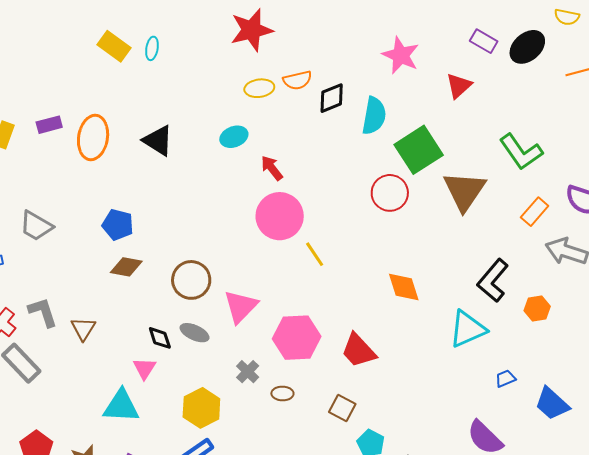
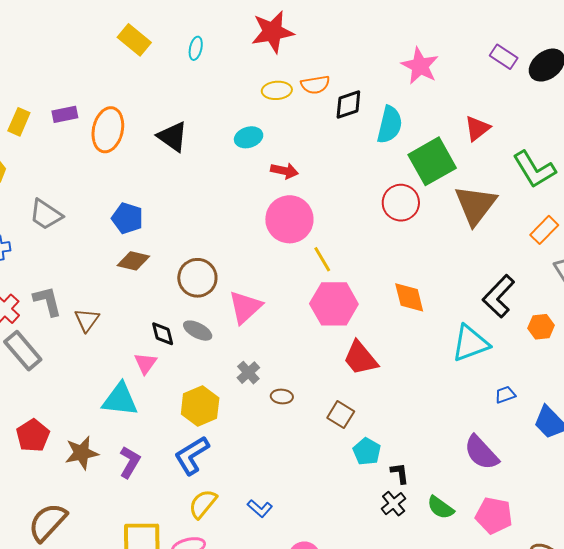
cyan ellipse: (152, 48) -> (196, 48), moved
red triangle: (459, 86) -> (477, 128), moved
red arrow: (272, 168) -> (285, 171), turned 136
pink hexagon: (297, 338) -> (334, 304), moved

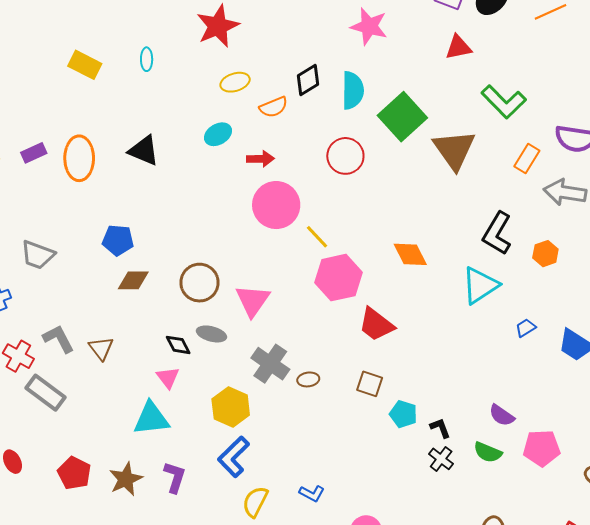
orange semicircle: (315, 85) -> (274, 107), moved
red triangle: (477, 128) -> (458, 47), moved, turned 40
red circle: (401, 203) -> (345, 156), moved
gray cross: (248, 373) -> (270, 364), size x1.6
purple semicircle: (481, 453) -> (502, 415), moved, size x0.7

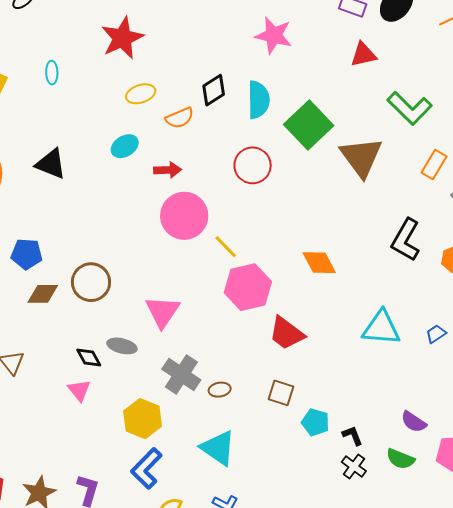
brown circle: (199, 283) -> (91, 282), moved
cyan triangle: (480, 285) -> (381, 328), moved, turned 39
cyan triangle: (151, 419) -> (218, 448), moved, turned 42

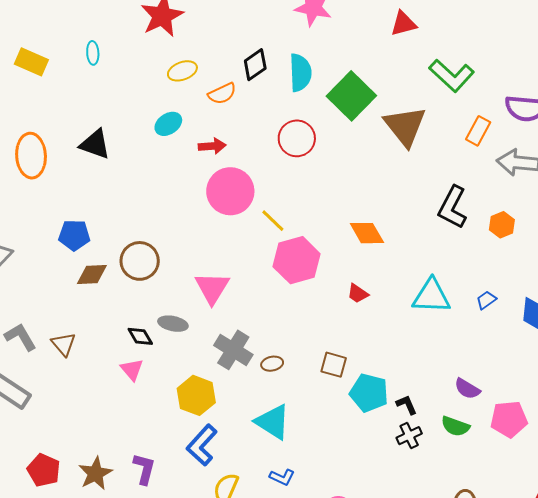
red trapezoid: (286, 333) -> (358, 293), moved, size x0.6
cyan pentagon: (315, 422) -> (369, 393), size x1.4
black cross: (354, 467) -> (409, 436), turned 30

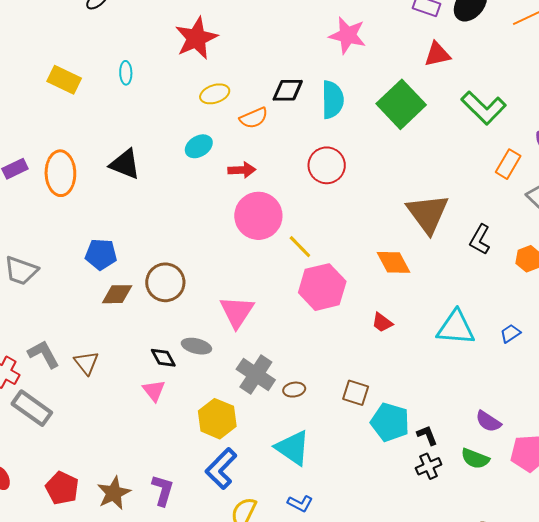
black diamond: (255, 65) -> (288, 90), turned 32
green square: (351, 96) -> (401, 104), moved
brown triangle: (405, 126) -> (428, 214), moved
black L-shape: (453, 207) -> (480, 240), size x0.7

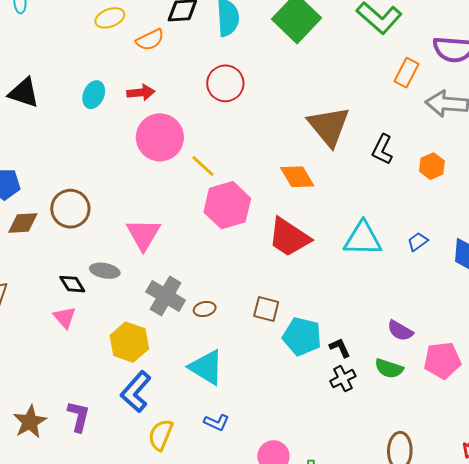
cyan ellipse: (199, 146) -> (94, 95), moved, turned -32
red trapezoid: (382, 322) -> (289, 237), size x2.0

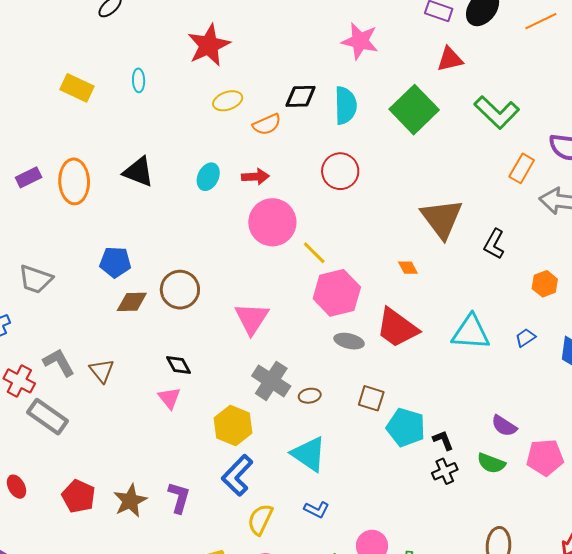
orange hexagon: (432, 166) -> (545, 284), moved
orange diamond: (297, 177) -> (408, 268), size x0.6
gray ellipse: (105, 271) -> (349, 341), moved

